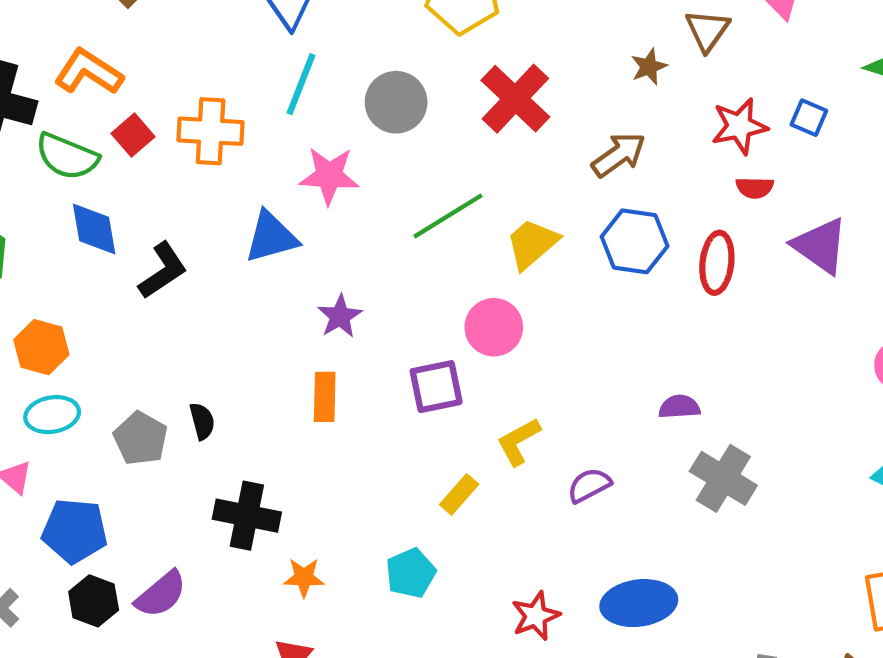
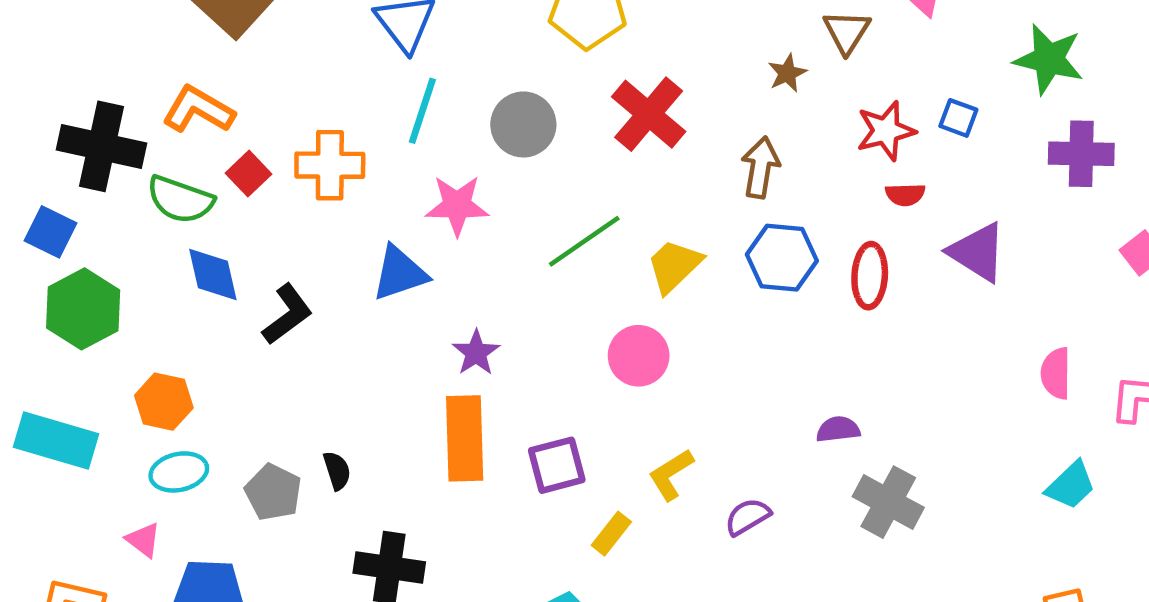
brown arrow: (619, 155) -> (760, 167), turned -42
purple square: (436, 387) -> (557, 465), moved
orange rectangle: (325, 397) -> (465, 438), size x1.6

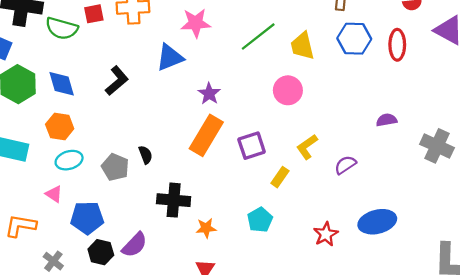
red square: (249, 174) -> (94, 14), turned 36
yellow trapezoid: (674, 266) -> (302, 46), turned -56
blue diamond: (213, 274) -> (62, 84), moved
orange rectangle: (465, 438) -> (206, 135), turned 36
gray cross: (888, 502) -> (437, 146), moved

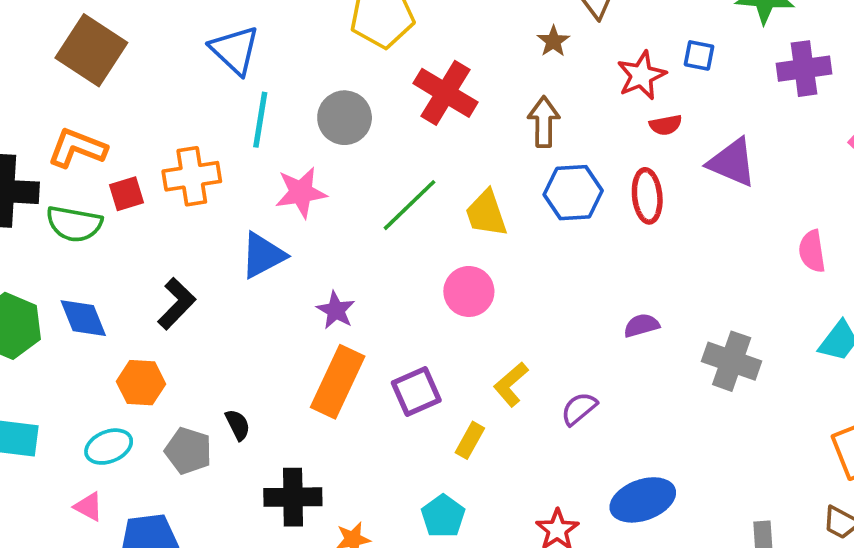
orange hexagon: (60, 127) -> (141, 383), moved

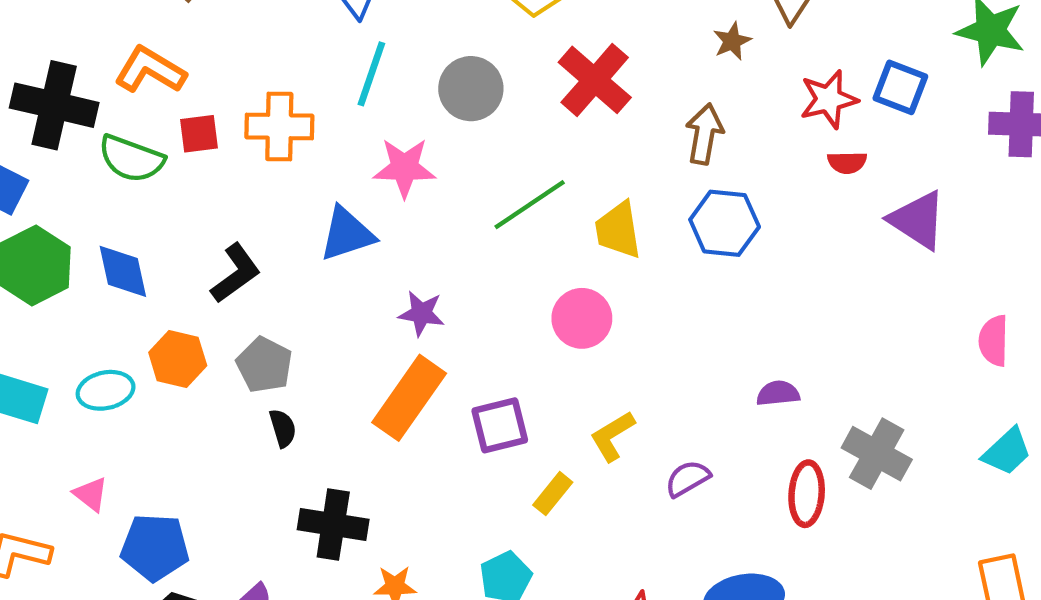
blue square: (699, 55) -> (900, 87), size x1.4
red ellipse: (647, 196) -> (807, 494), moved
purple star: (336, 310) -> (421, 313), turned -30
cyan ellipse: (109, 447) -> (106, 390), moved
gray pentagon: (188, 451) -> (264, 365), moved

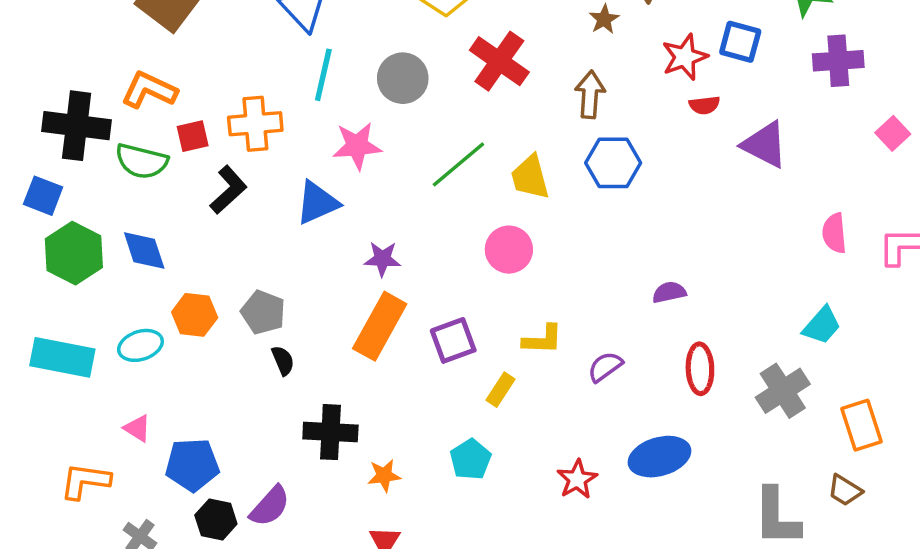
black L-shape: (236, 273) -> (228, 190), moved
yellow L-shape: (612, 436) -> (543, 340), turned -141
cyan trapezoid: (1007, 452) -> (822, 325), moved
gray cross: (877, 454) -> (783, 391), moved, turned 34

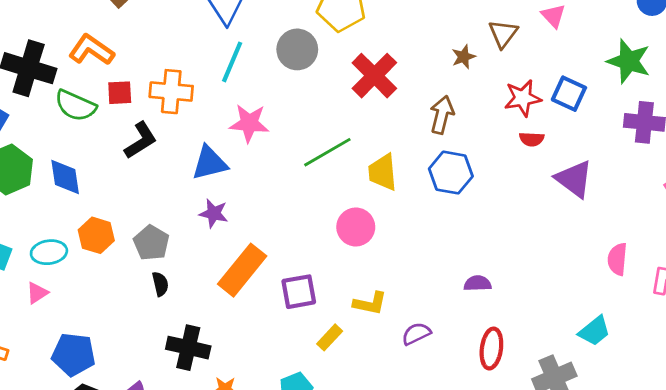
gray circle: (403, 78) -> (297, 49), moved
purple star: (382, 259) -> (214, 213), moved
pink triangle: (137, 428) -> (37, 293), moved, turned 45

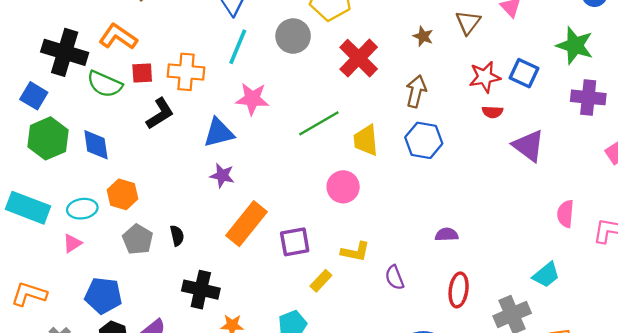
brown star: (464, 57) -> (423, 36), moved, turned -30
gray pentagon: (151, 243) -> (138, 239), moved
purple semicircle: (416, 334) -> (395, 277), turned -85

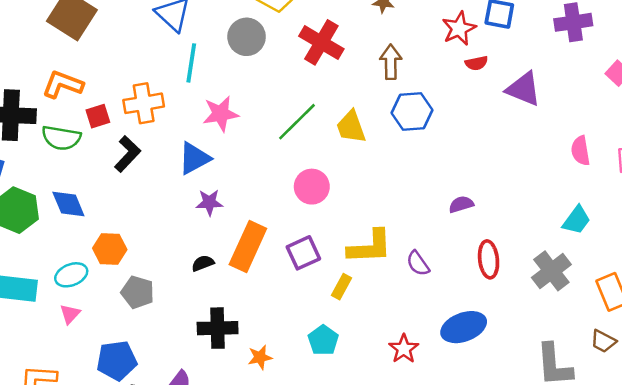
pink circle: (343, 187) -> (312, 187), moved
black semicircle: (177, 236) -> (203, 263), moved, turned -84
yellow L-shape: (355, 252) -> (370, 247), size x1.5

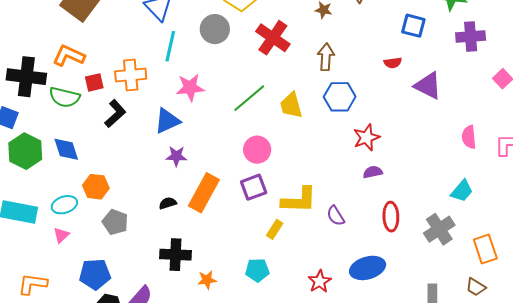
red star: (459, 28) -> (366, 138), moved
purple square: (303, 253) -> (254, 187), moved
cyan pentagon: (323, 340) -> (257, 270), turned 30

